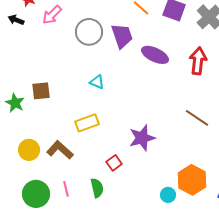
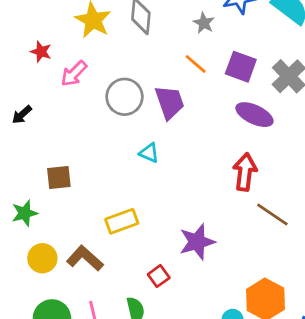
black arrow: (16, 20) -> (22, 115), moved, turned -63
purple ellipse: (155, 55) -> (254, 115), moved
red arrow: (198, 61) -> (245, 172), moved
cyan triangle: (97, 82) -> (149, 153), moved
green star: (15, 103) -> (25, 213), moved, turned 30

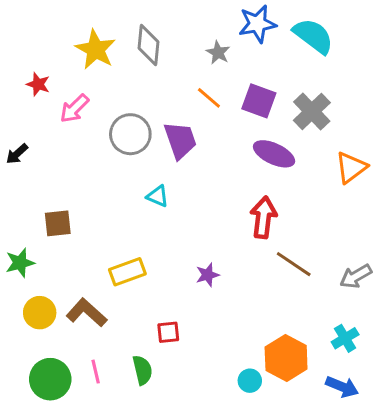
purple star: (197, 242) -> (207, 275), moved, size x0.6
red square: (159, 276) -> (168, 332), turned 30

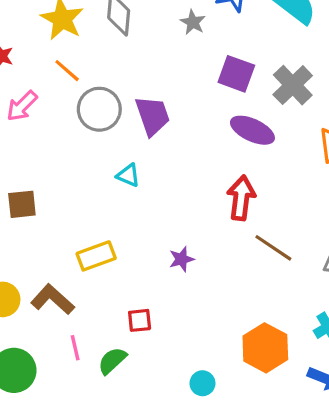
orange line: (209, 98) -> (67, 71), moved
pink arrow: (74, 108) -> (22, 106), moved
green semicircle: (142, 370) -> (112, 361), turned -120
pink line: (96, 372) -> (75, 348), moved
cyan circle: (250, 381) -> (202, 383), moved

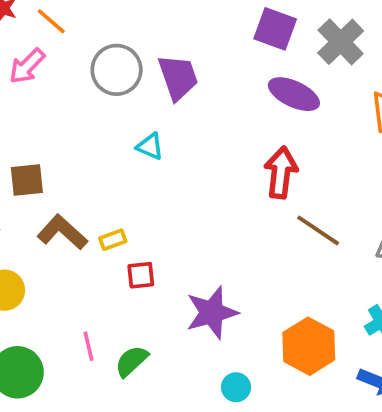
orange line: (67, 71) -> (51, 21), moved
yellow rectangle: (96, 256) -> (113, 240), size x0.6
purple star: (182, 259) -> (212, 313), moved, size x1.8
brown L-shape: (53, 299) -> (62, 232), moved
red square: (140, 320) -> (141, 275), moved

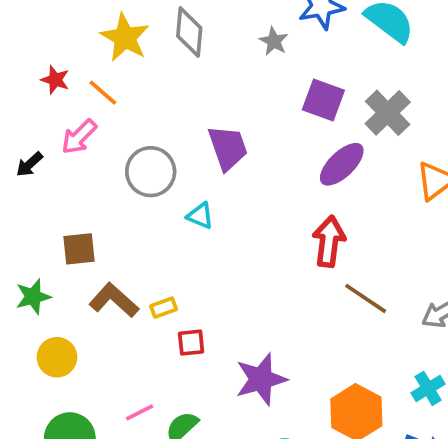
gray circle: (117, 70) -> (151, 172), moved
purple ellipse: (294, 94) -> (342, 164), turned -69
pink line: (89, 346) -> (140, 412), turned 76

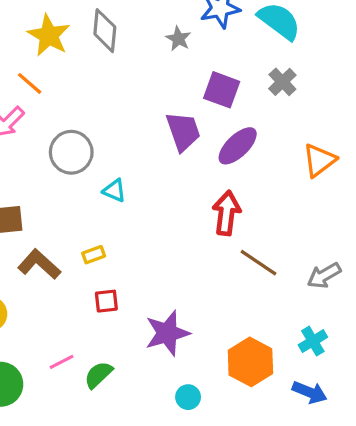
gray cross: (388, 113) -> (282, 82), moved, size x0.7
purple trapezoid: (228, 148) -> (183, 131), moved
yellow rectangle: (164, 308) -> (94, 255), moved

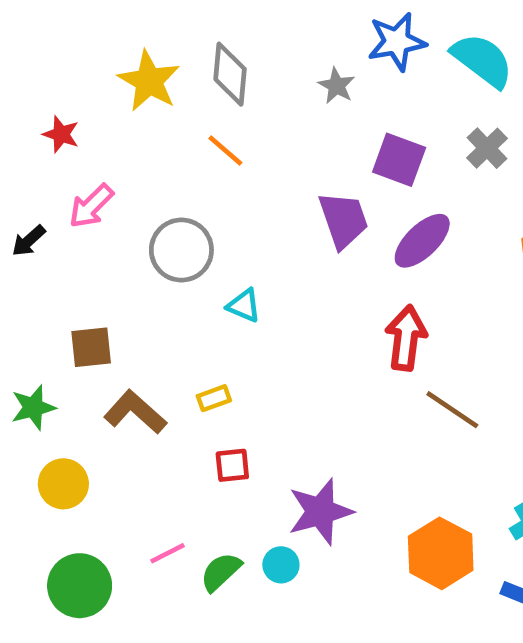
orange line: (30, 83) -> (225, 150), moved
cyan circle: (188, 397) -> (281, 565), moved

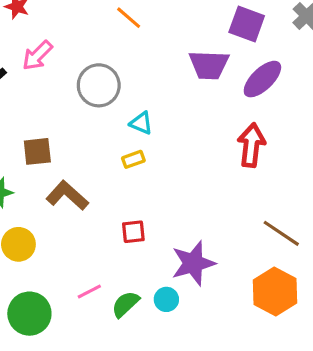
purple trapezoid: (343, 220) -> (209, 65), turned 111
yellow rectangle: (214, 398) -> (133, 159), moved
brown line: (452, 410) -> (281, 233), moved

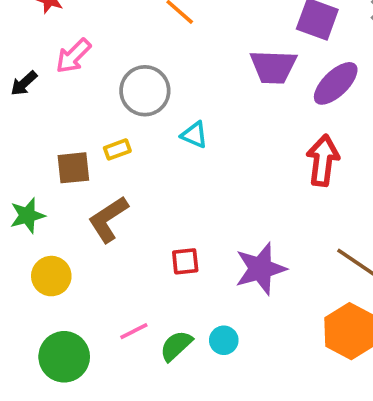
yellow rectangle: (133, 159) -> (117, 149), moved
brown L-shape: (67, 196) -> (108, 219), turned -75
purple star: (193, 263) -> (260, 269), moved

